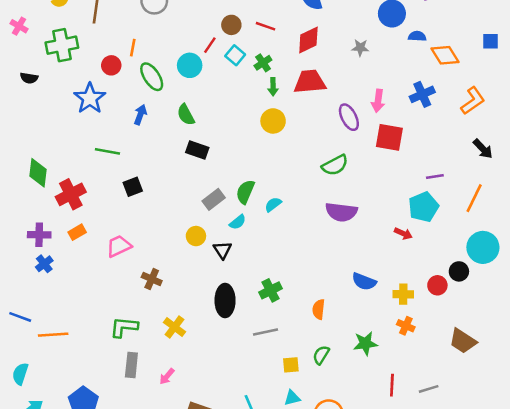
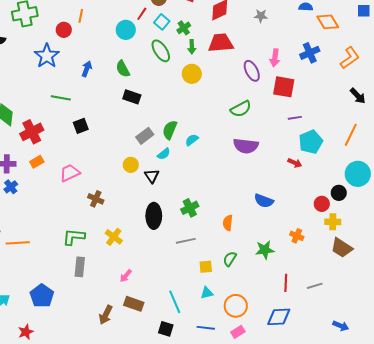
green ellipse: (152, 77) -> (161, 51), moved
purple line: (435, 177) -> (295, 118), moved
yellow cross: (403, 294) -> (333, 222), moved
pink arrow: (167, 376) -> (126, 276), moved

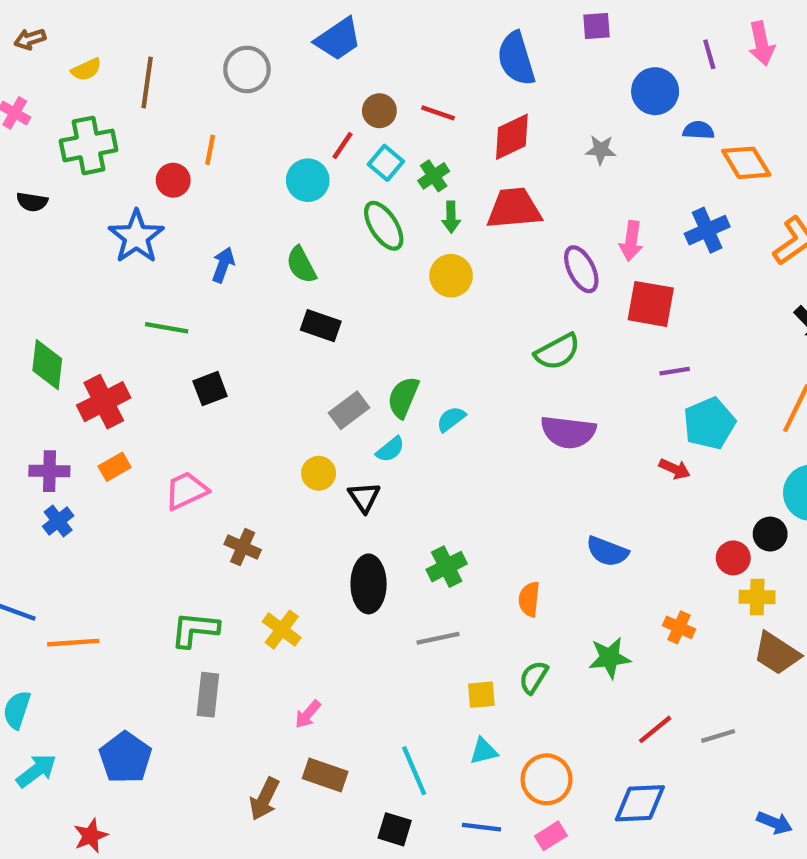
red line: (286, 283) -> (655, 729), turned 48

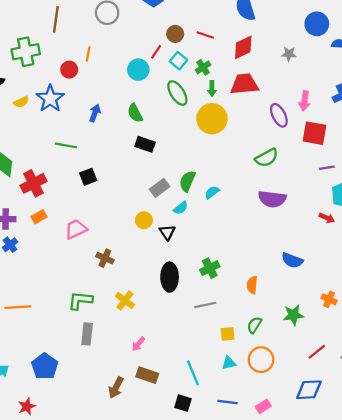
yellow semicircle: (86, 69) -> (21, 102), moved
yellow circle: (451, 276) -> (212, 119), size x1.4
orange circle: (547, 779) -> (261, 360), moved

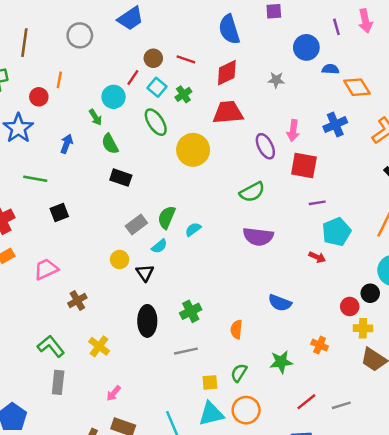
green arrow: (212, 89) -> (95, 117), moved, turned -32
brown cross: (105, 258) -> (77, 300), turned 36
green L-shape: (80, 300) -> (51, 346), turned 45
cyan triangle: (229, 363) -> (211, 414), size x1.6

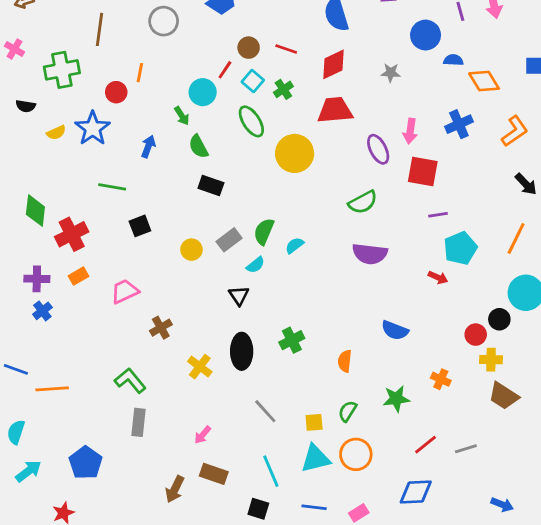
yellow circle: (120, 259) -> (191, 250), moved
yellow cross: (99, 346) -> (200, 367), moved
gray line: (186, 351) -> (265, 411), moved, turned 60

